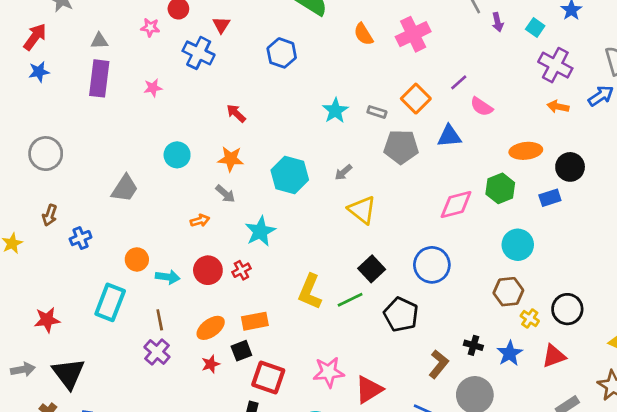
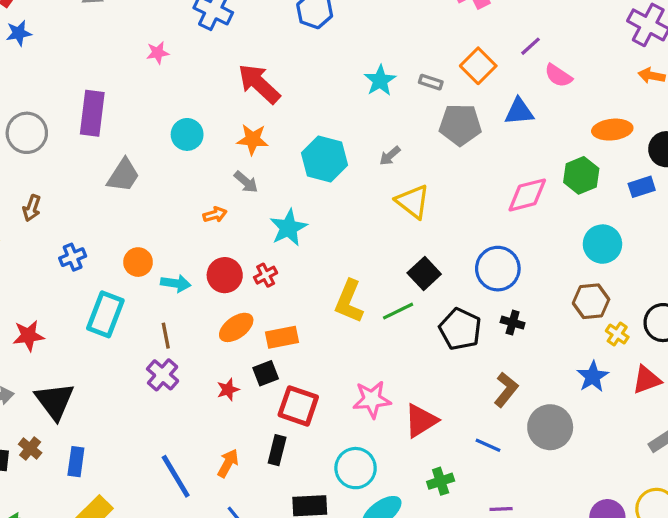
purple rectangle: (99, 78) -> (92, 113), moved
red arrow: (236, 113) -> (259, 84), size x1.8
blue cross: (81, 238) -> (73, 257), moved
orange ellipse: (211, 328) -> (236, 327), moved
black cross: (473, 345) -> (513, 323), moved

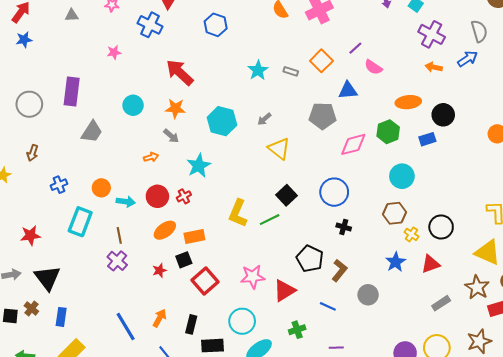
gray pentagon: (460, 125) -> (323, 116), moved
black pentagon: (460, 329) -> (310, 259), moved
red square: (298, 406) -> (205, 281), turned 30
gray circle: (550, 427) -> (368, 295), size x0.7
black rectangle: (277, 450) -> (191, 324), moved

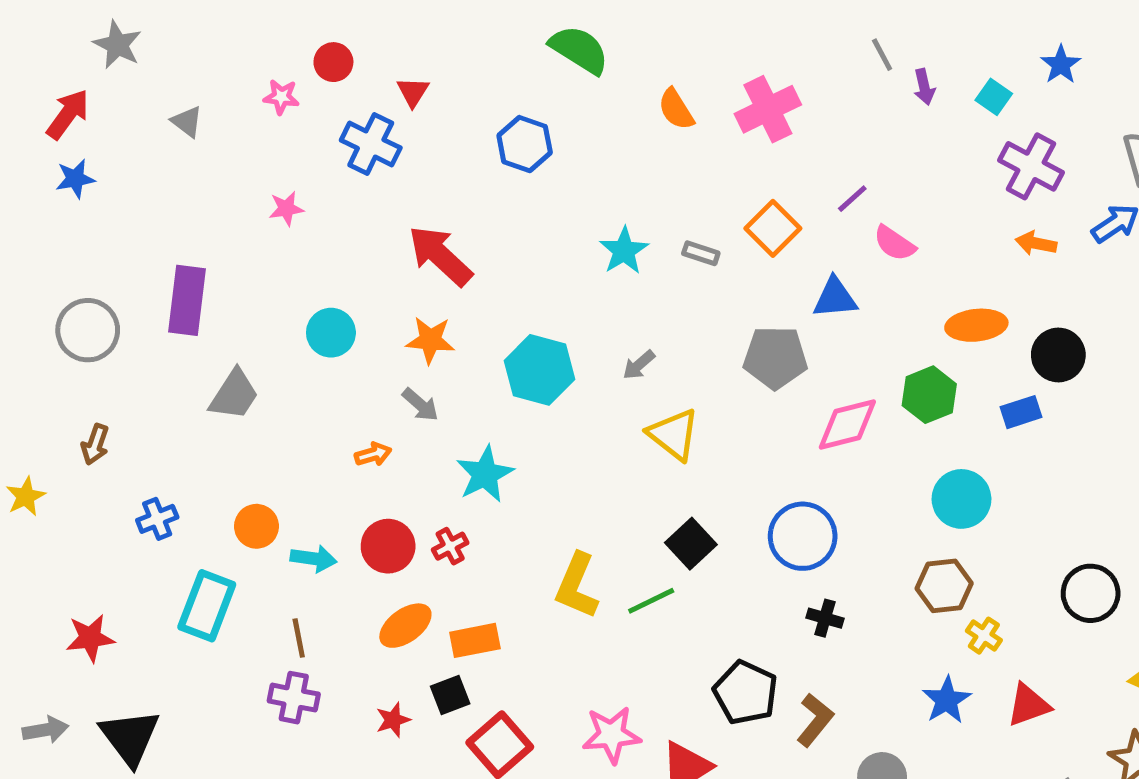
gray triangle: (72, 15) -> (187, 122), turned 40
black circle: (441, 227) -> (1091, 593), moved
purple cross: (117, 261) -> (294, 698), turned -30

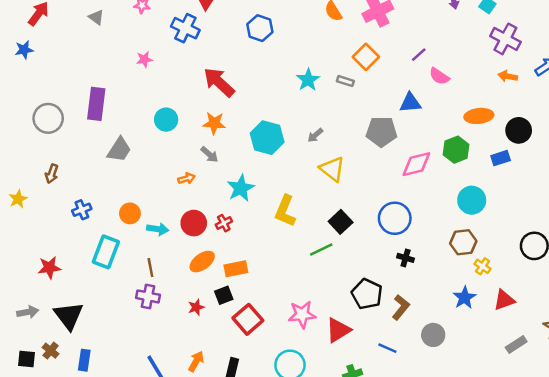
blue star: (75, 179) -> (24, 50), moved
orange square: (773, 228) -> (366, 57), moved
yellow L-shape: (577, 586) -> (285, 211), moved

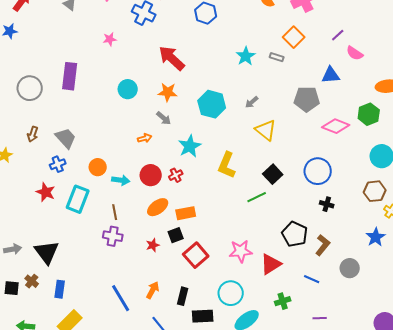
gray trapezoid: (119, 150) -> (66, 138), moved, turned -75
pink diamond: (416, 164) -> (336, 126), turned 36
red star: (49, 268) -> (46, 192), moved, turned 30

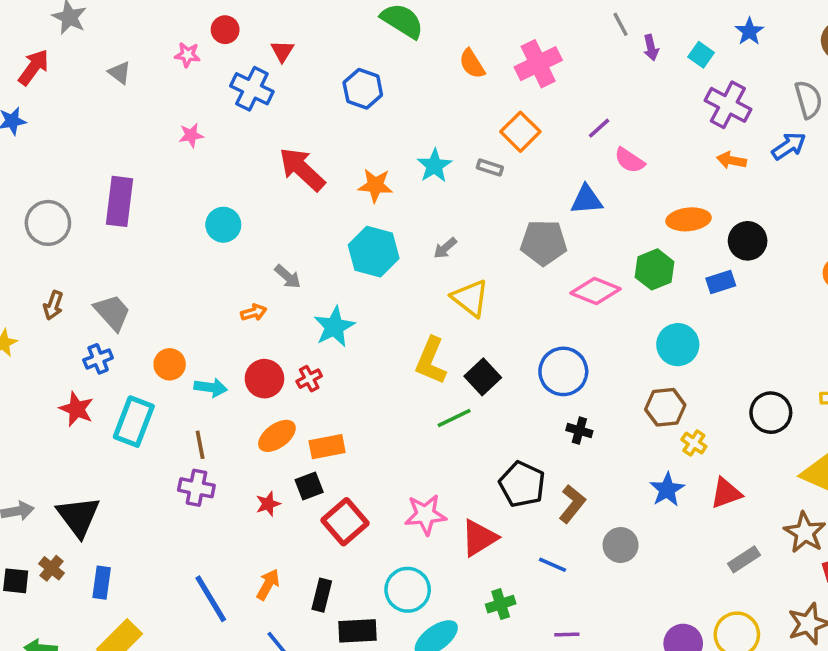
orange star: (168, 92) -> (375, 185), moved
yellow L-shape: (227, 165) -> (431, 361), moved

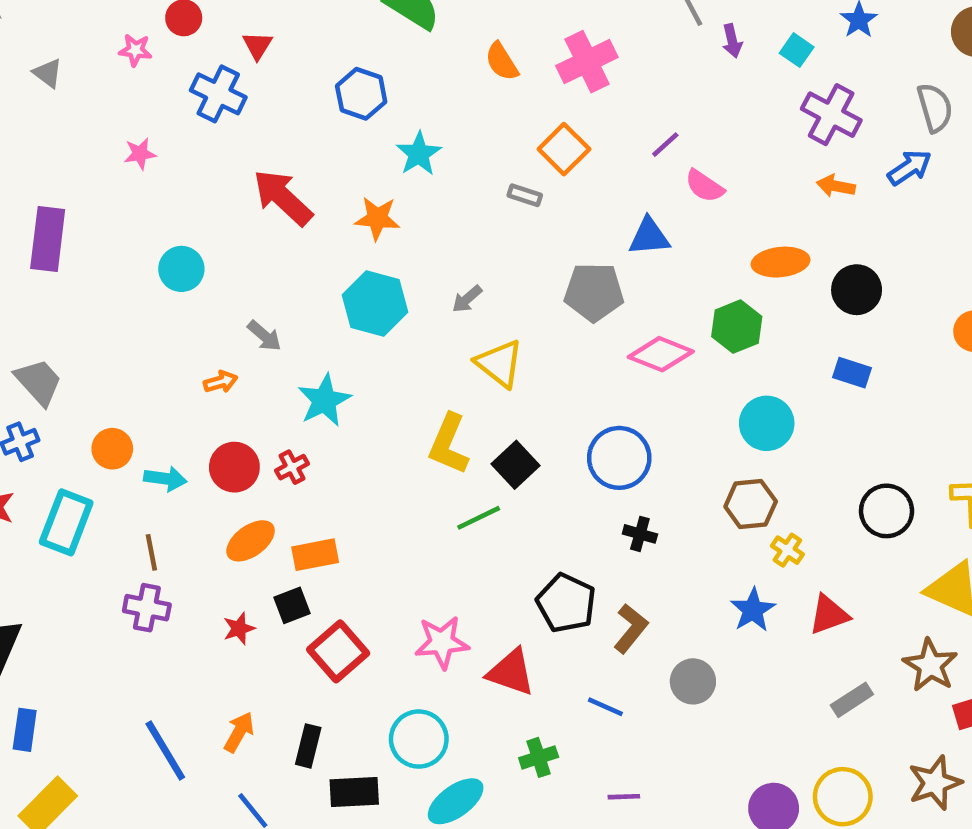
cyan star: (434, 166) -> (419, 154), moved
blue rectangle: (721, 282) -> (852, 373), moved, turned 36
red triangle: (479, 538) -> (511, 672), turned 51

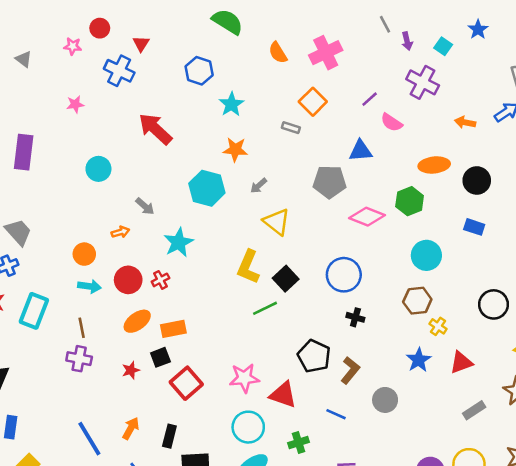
purple cross: (831, 115) -> (423, 82), moved
orange star: (377, 218) -> (235, 149), moved
orange circle: (112, 449) -> (84, 254), moved
cyan circle: (419, 739) -> (248, 427), moved

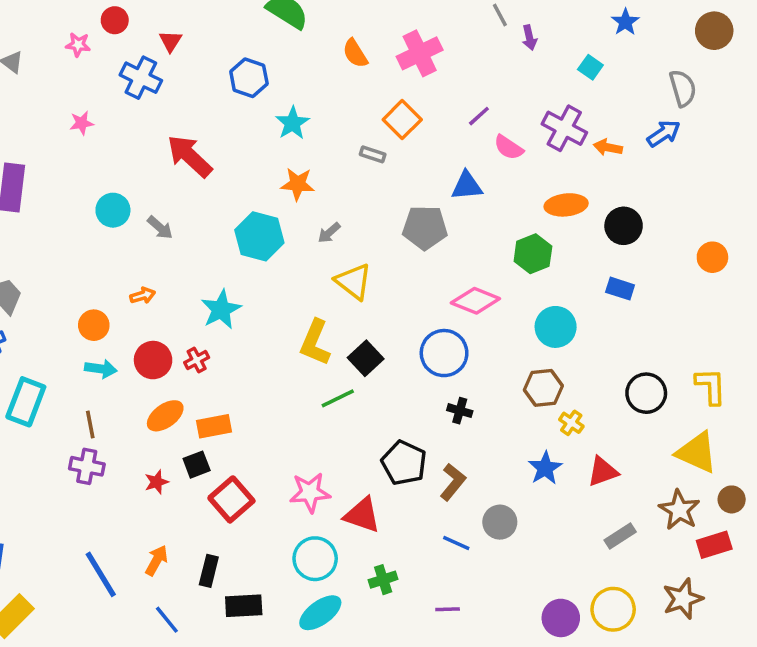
cyan square: (443, 46) -> (590, 67), moved
purple cross: (423, 82) -> (564, 128), moved
gray arrow: (145, 206) -> (160, 228), moved
pink diamond: (367, 217) -> (475, 301), moved
blue line: (336, 414) -> (456, 543), moved

